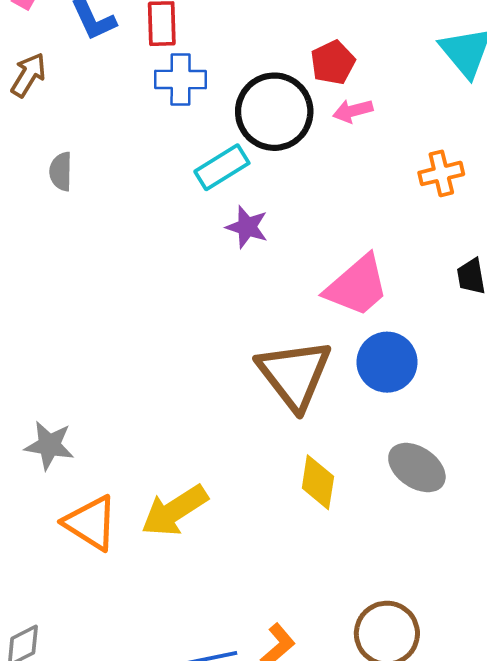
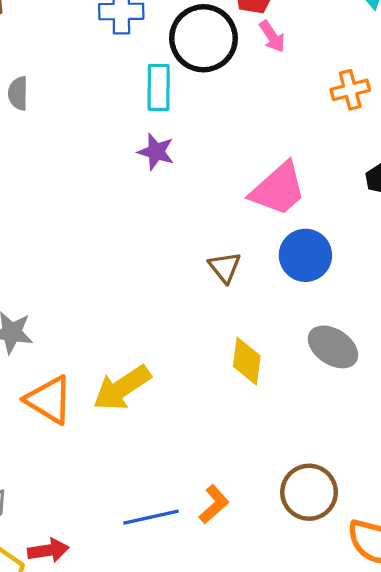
pink arrow: (353, 111) -> (272, 36), turned -108
cyan rectangle: (222, 167) -> (159, 87), turned -57
purple star: (247, 227) -> (156, 152), moved
brown triangle: (294, 374) -> (225, 267), size x0.5

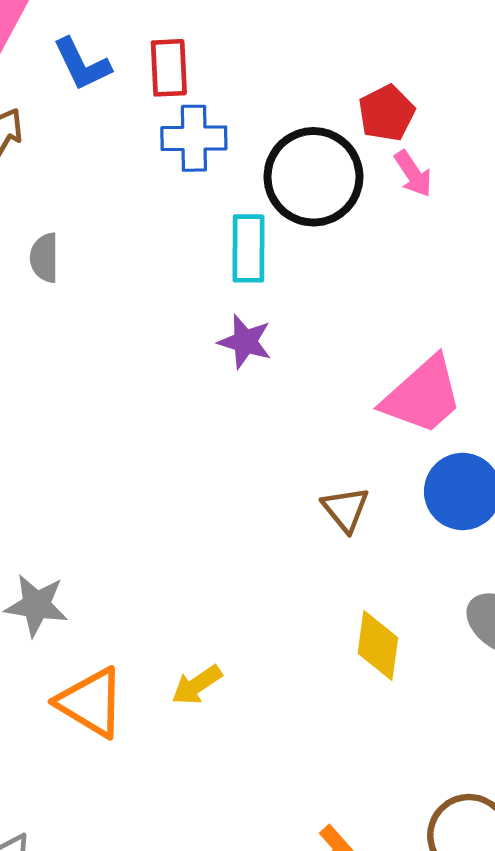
yellow arrow: (122, 388) -> (197, 685), size x0.6

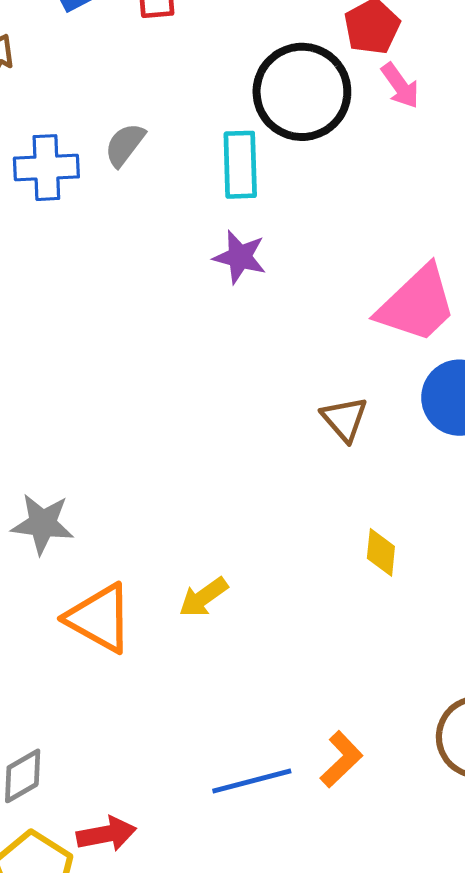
blue cross: (194, 138) -> (46, 168), moved
gray semicircle: (44, 258) -> (125, 145), moved, turned 39
yellow diamond: (378, 645) -> (381, 552), size x0.7

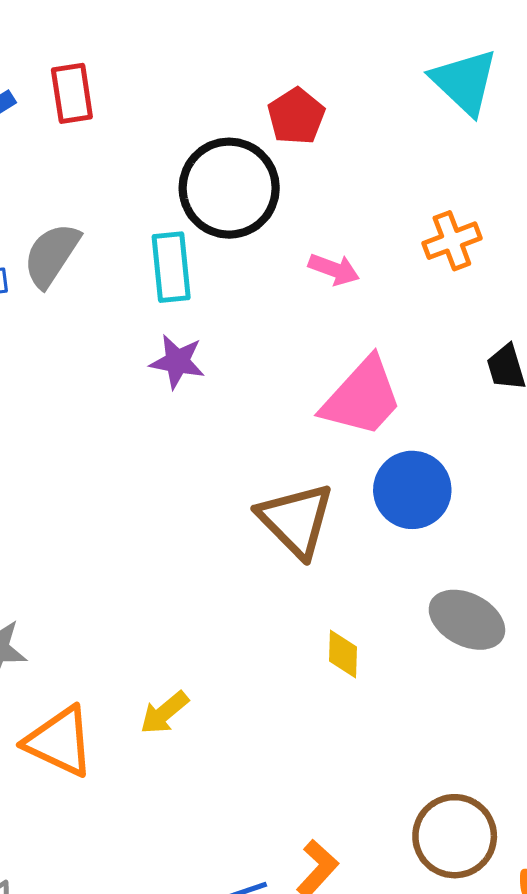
pink arrow: (400, 86) -> (334, 269), moved, turned -30
gray semicircle: (125, 145) -> (52, 255), size x1.4
brown triangle: (344, 419) -> (296, 520), size x1.6

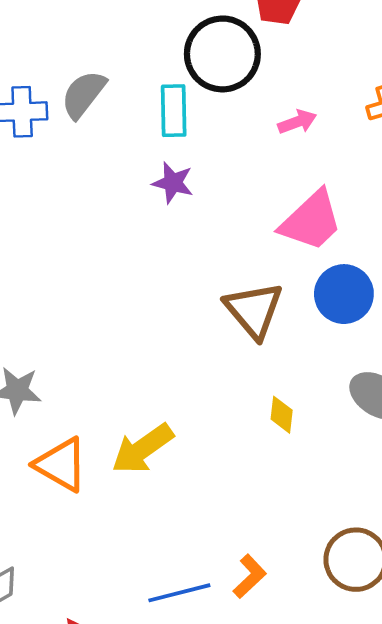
pink arrow: (334, 269) -> (297, 122), turned -45
yellow arrow: (164, 713) -> (142, 449), size x1.6

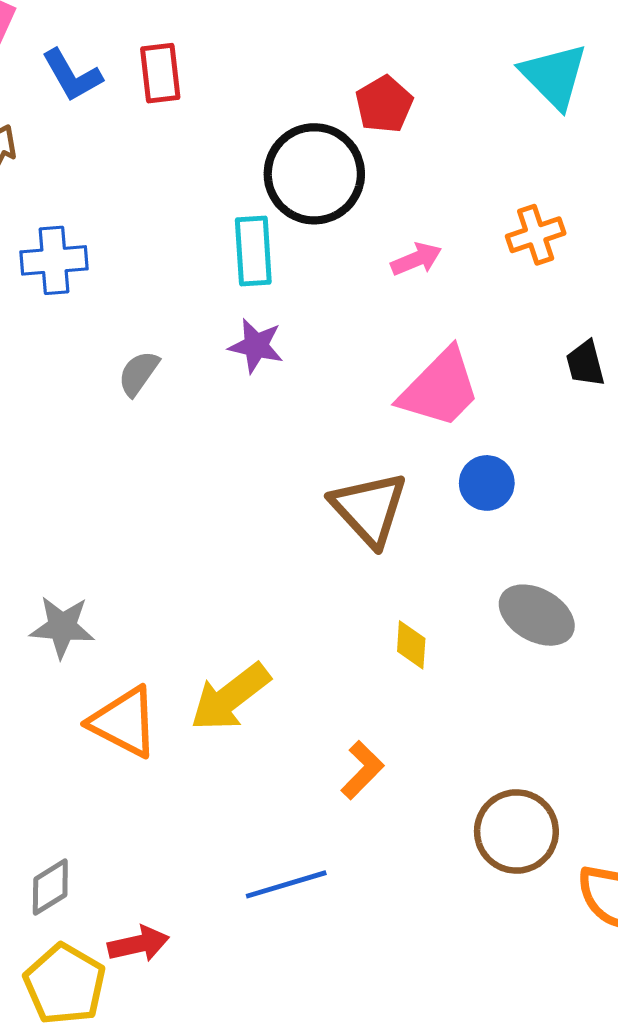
gray semicircle: (83, 94) -> (139, 373), moved, size x0.7
blue circle: (344, 294) -> (487, 483), size x0.7
orange L-shape: (250, 576) -> (362, 770), moved

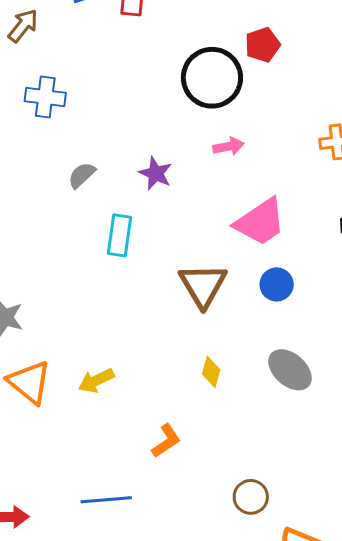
cyan rectangle: (253, 251) -> (120, 235), moved
pink arrow: (416, 259) -> (229, 146), moved
yellow arrow: (230, 697) -> (96, 381), size x0.7
brown circle: (516, 831) -> (251, 497), size x0.7

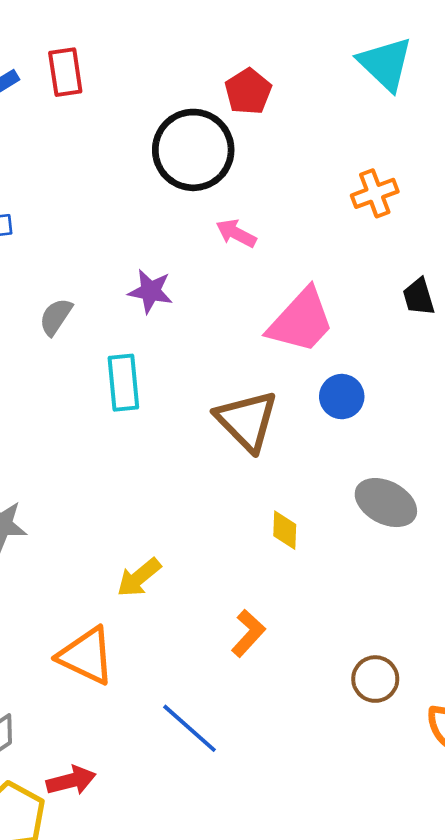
pink arrow: (229, 146) -> (236, 233), turned -128
orange triangle: (29, 382) -> (86, 656), moved
blue line: (106, 500) -> (190, 728), turned 60

